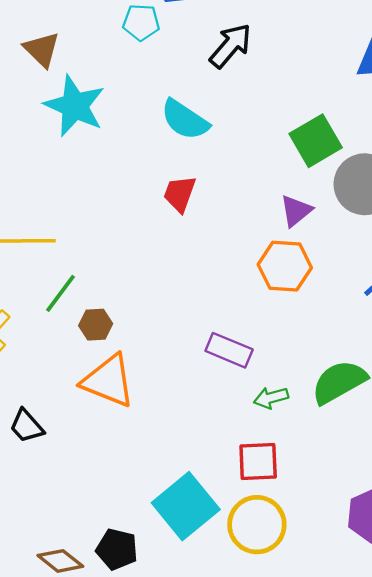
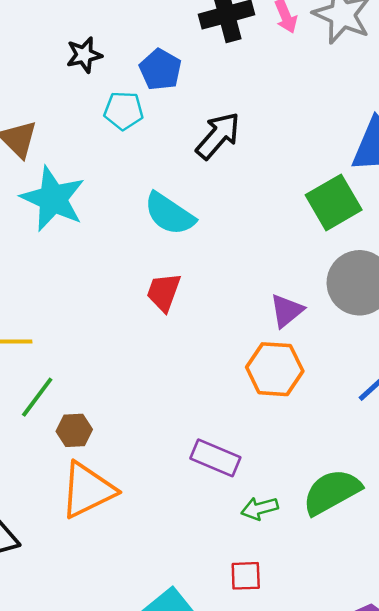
green square: (316, 141) -> (334, 202), moved
orange triangle: (108, 381) -> (88, 490), turned -48
red square: (258, 462) -> (246, 576), size x0.7

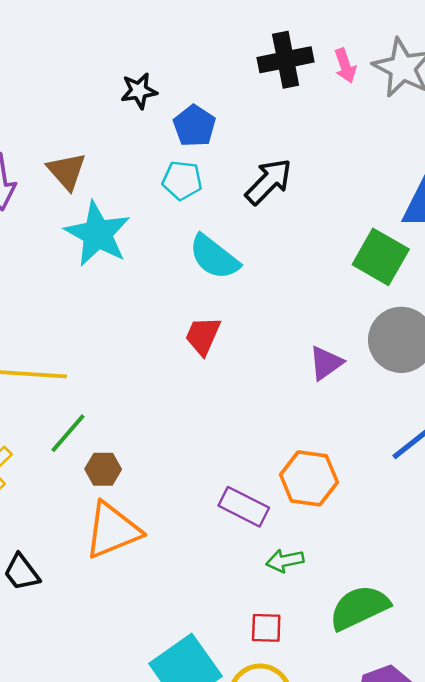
blue pentagon: (160, 70) -> (194, 126), moved
cyan pentagon: (124, 111) -> (182, 180), moved
green square: (334, 202) -> (381, 257), turned -34
orange hexagon: (275, 369) -> (309, 478), moved
green semicircle: (332, 492) -> (359, 608), moved

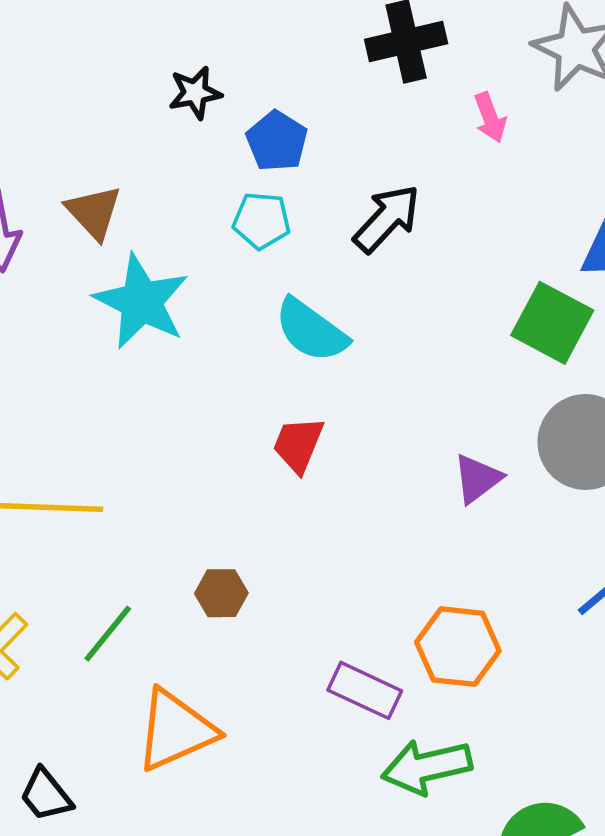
pink arrow: (345, 66) -> (490, 118), moved
green line: (68, 433) -> (108, 634), moved
brown hexagon: (103, 469) -> (221, 593), moved
green arrow: (285, 561) -> (427, 767), size x1.6

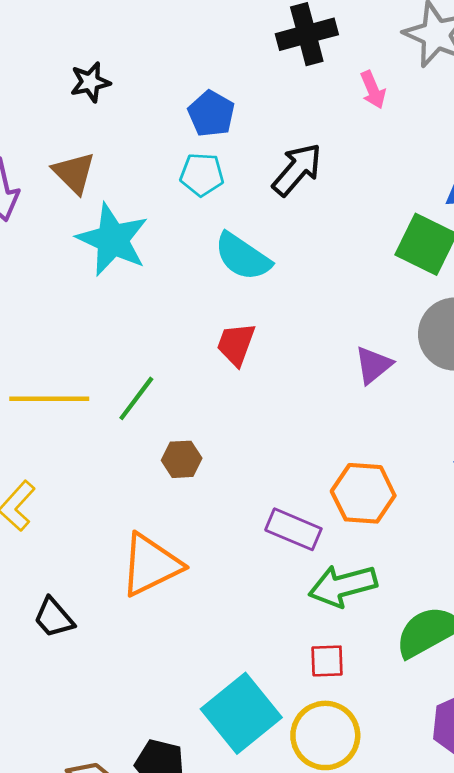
black star: (195, 93) -> (90, 82), moved
green line: (108, 634) -> (136, 398), moved

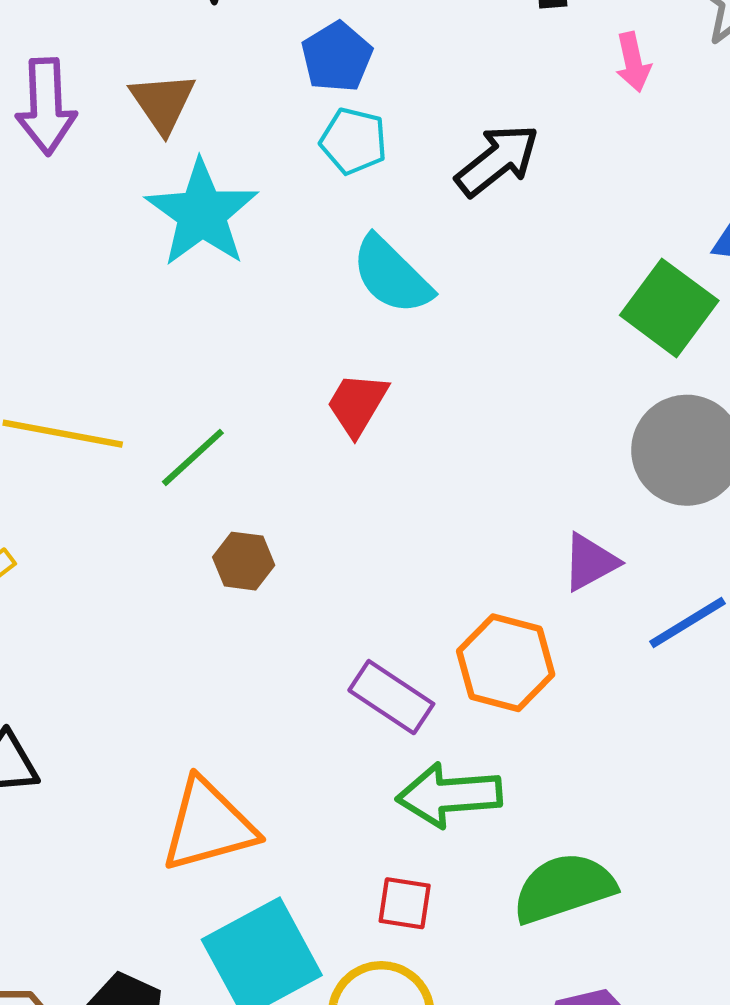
blue pentagon: (211, 114) -> (337, 57), moved
purple triangle: (373, 365) -> (590, 562), moved
orange triangle: (151, 565) -> (208, 825), moved

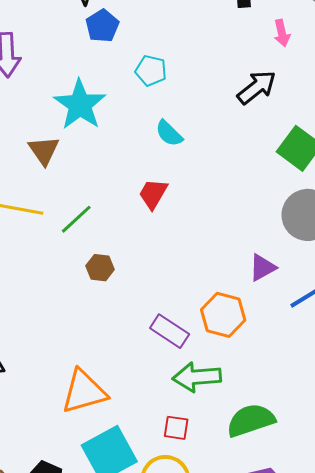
blue pentagon: (337, 57) -> (102, 26), moved
brown triangle: (163, 103) -> (44, 150), moved
black arrow: (497, 160) -> (257, 87), moved
cyan semicircle: (392, 275) -> (169, 133), size x0.7

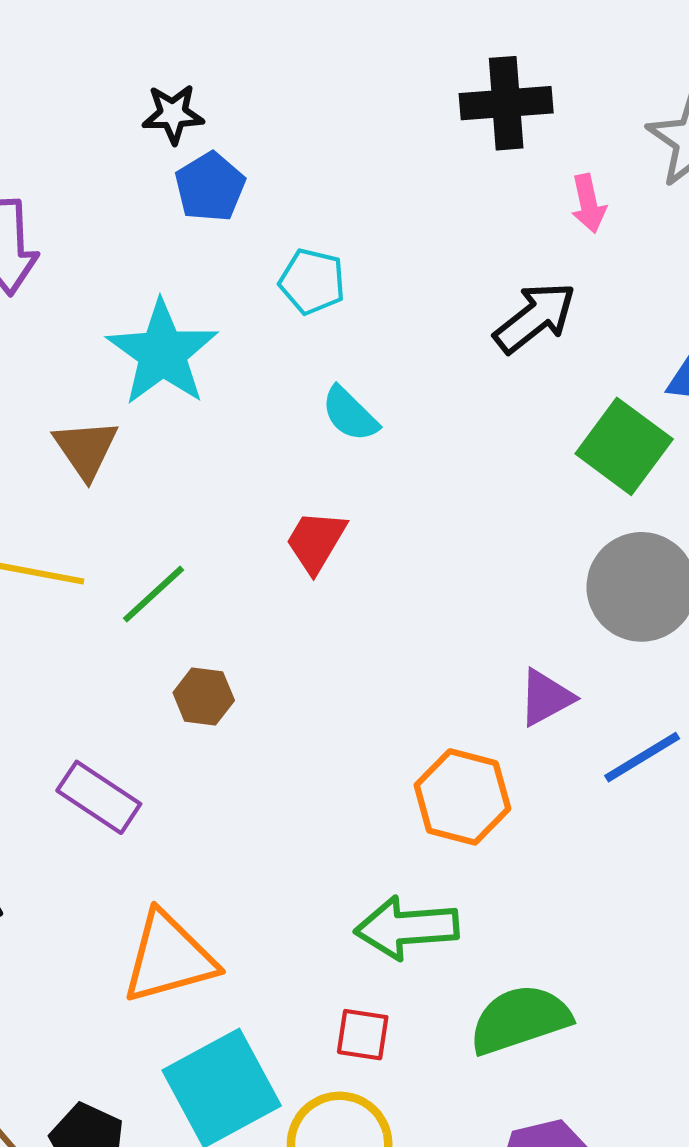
purple rectangle: (170, 331) -> (99, 797), moved

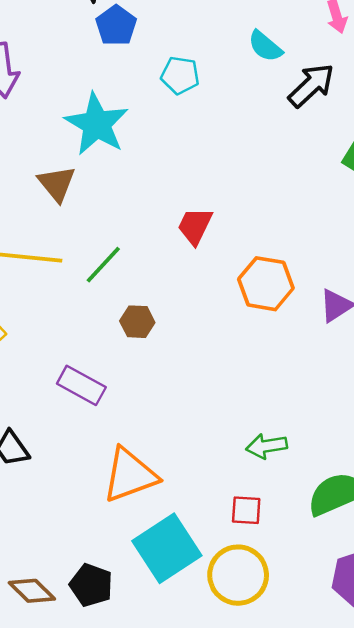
cyan semicircle: (350, 414) -> (265, 46), moved
orange hexagon: (462, 797) -> (266, 284), moved
green arrow: (407, 928) -> (267, 446), size x0.7

